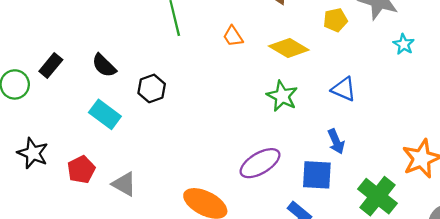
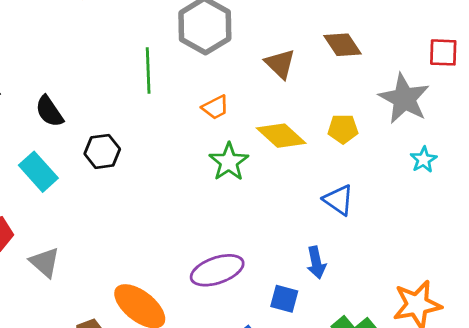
yellow pentagon: (335, 20) -> (343, 129), moved
orange trapezoid: (233, 36) -> (215, 107), turned -95
green star: (282, 96) -> (229, 162), moved
blue square: (317, 175) -> (284, 299), size x0.7

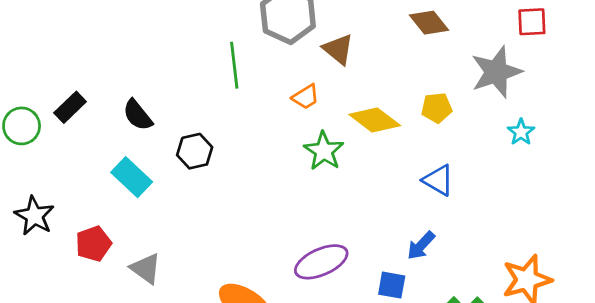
brown triangle: (280, 64) -> (338, 49), moved
gray star: (404, 99) -> (496, 72), turned 30
blue arrow: (316, 263) -> (421, 246), turned 60

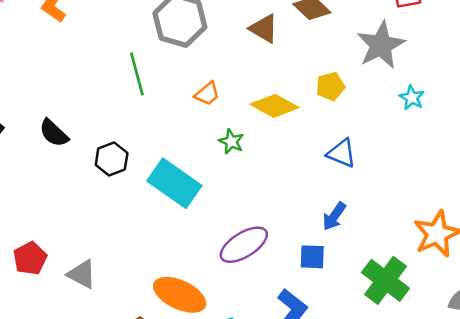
brown triangle: (338, 49) -> (264, 29), moved
green star: (324, 151) -> (231, 141), size x0.7
cyan rectangle: (132, 177) -> (174, 183), moved, size x1.4

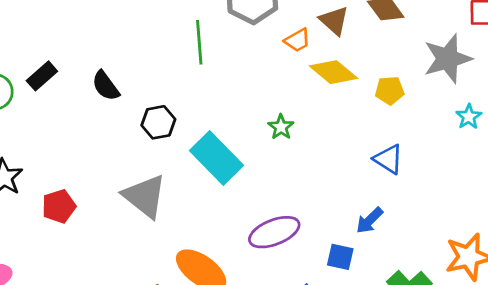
orange trapezoid: (207, 94) -> (297, 40), moved
yellow diamond: (274, 106) -> (334, 72), moved
gray triangle: (82, 274) -> (145, 196), moved, size x1.5

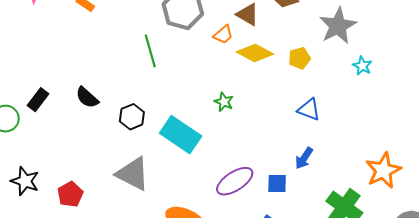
blue square: (340, 257) -> (277, 184), moved

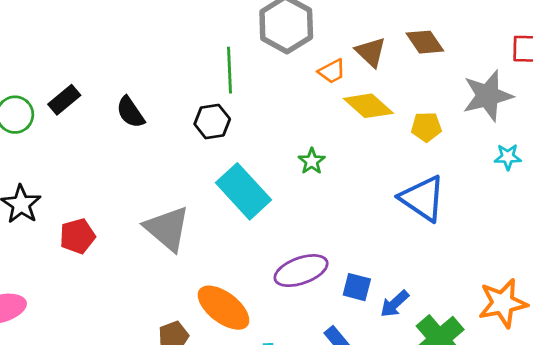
cyan star: (362, 66) -> (508, 157), turned 30
blue triangle: (309, 110) -> (423, 198), size x1.5
black hexagon: (132, 117) -> (212, 122), moved
blue arrow: (304, 158) -> (395, 304), moved

